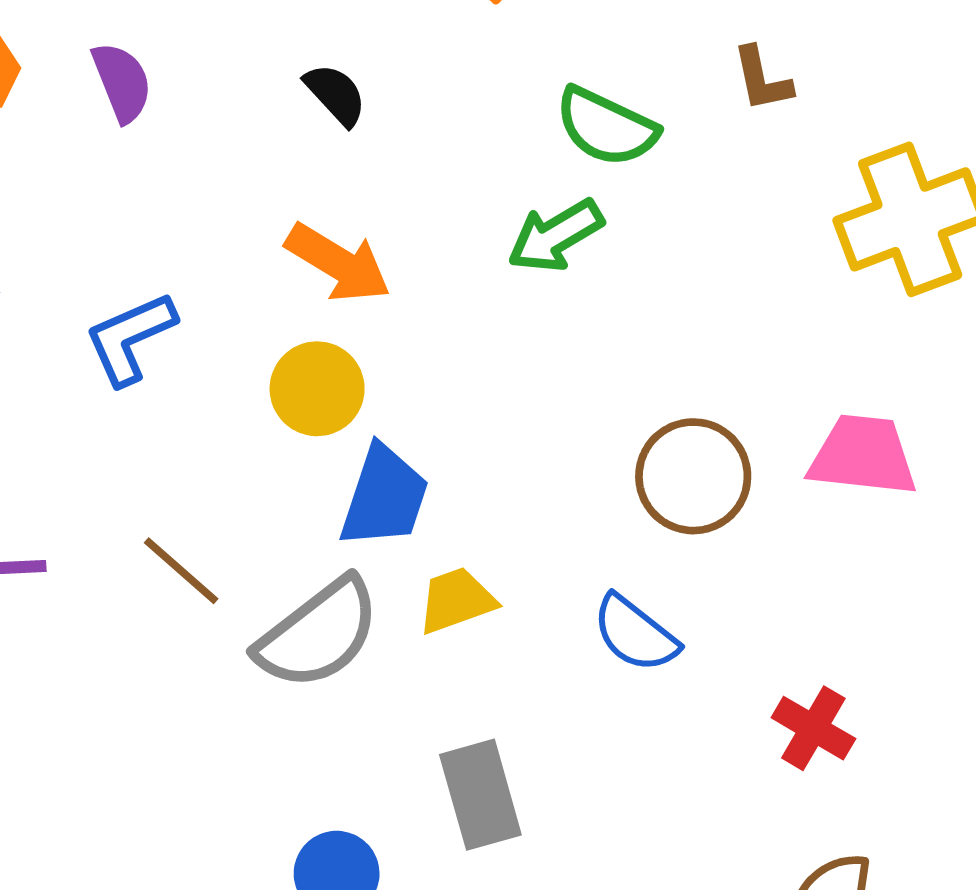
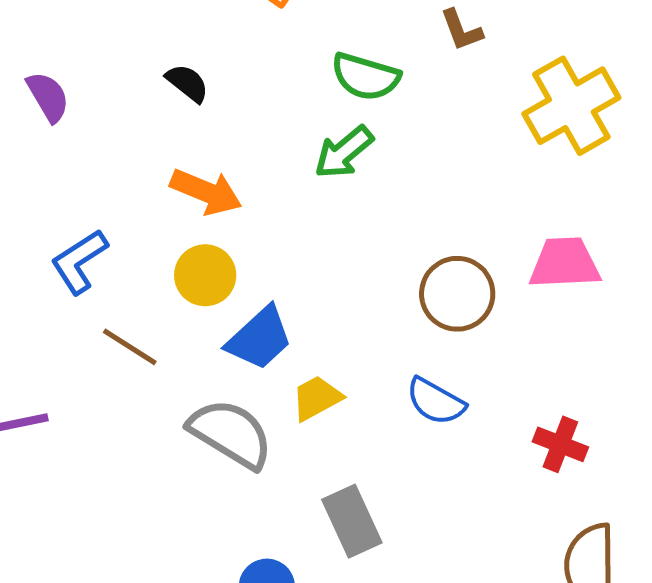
blue trapezoid: (384, 497) -> (260, 338), turned 38
brown line: (181, 571) -> (130, 347), moved
gray semicircle: (318, 634) -> (231, 434), turned -102

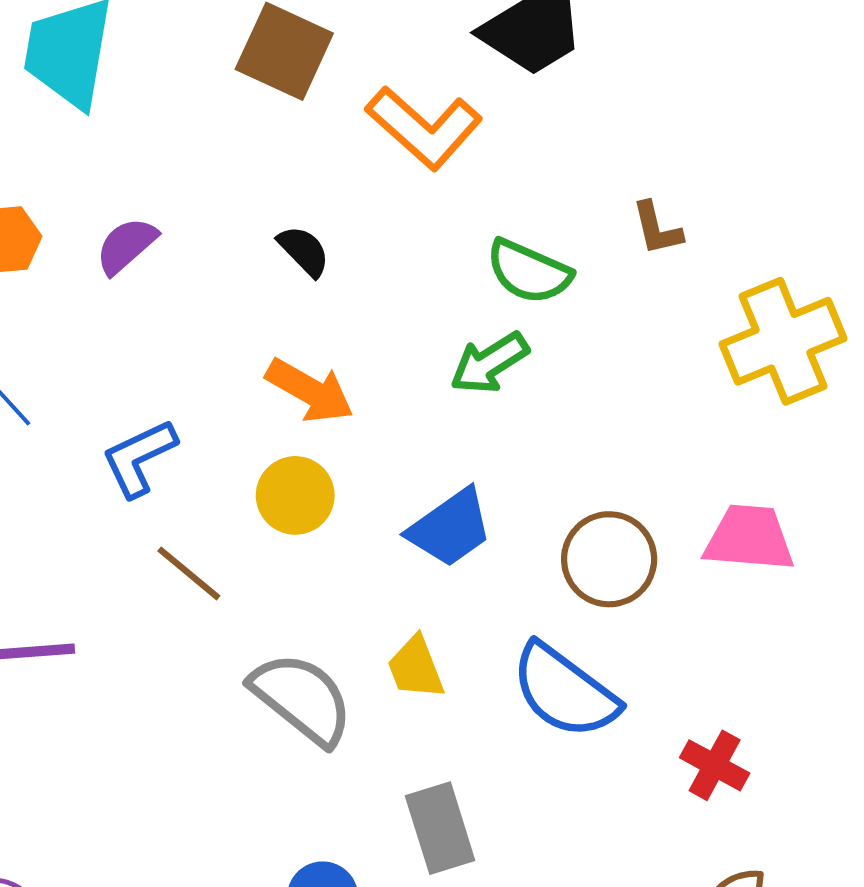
purple semicircle: (48, 97) -> (126, 246), turned -108
blue trapezoid: (260, 338) -> (450, 528), moved
yellow trapezoid: (317, 398) -> (416, 668), turned -90
blue semicircle: (436, 401) -> (565, 691), size x1.5

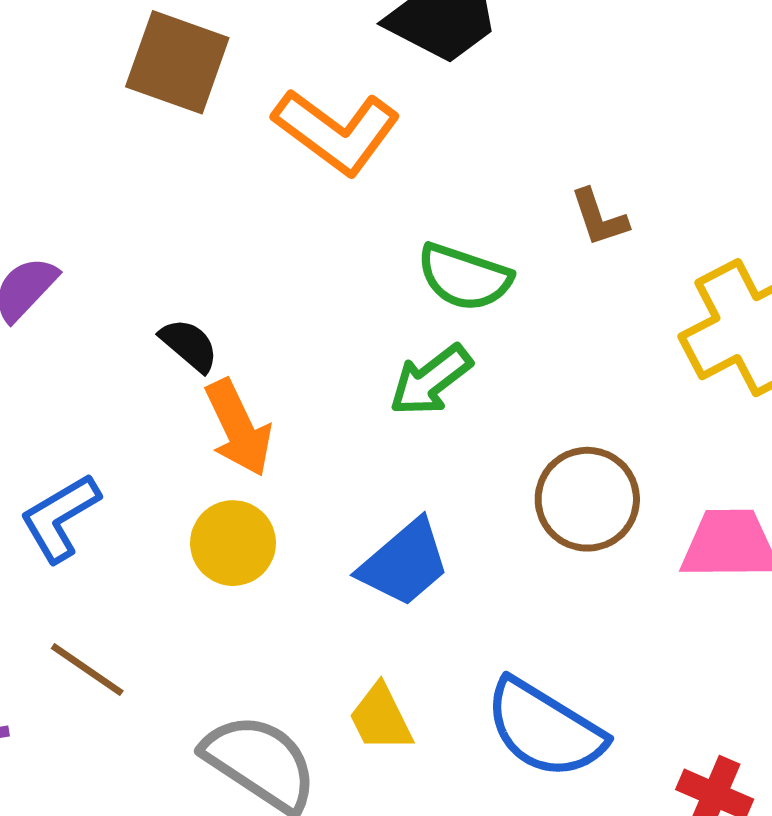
black semicircle: (304, 251) -> (189, 345), moved
orange arrow: (310, 391) -> (238, 428), turned 40
brown circle: (609, 559) -> (587, 499), moved
brown line: (189, 573) -> (87, 670), moved

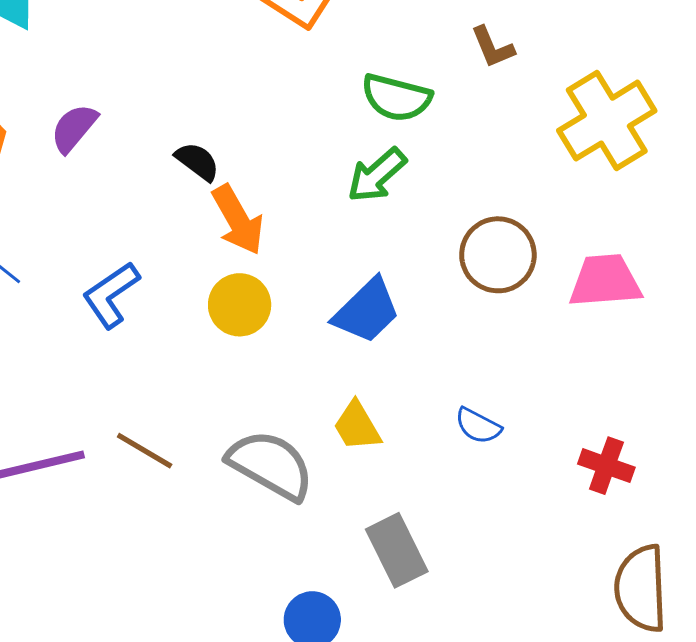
brown line: (87, 670) -> (145, 451), moved
blue semicircle: (545, 729) -> (478, 426), size x0.5

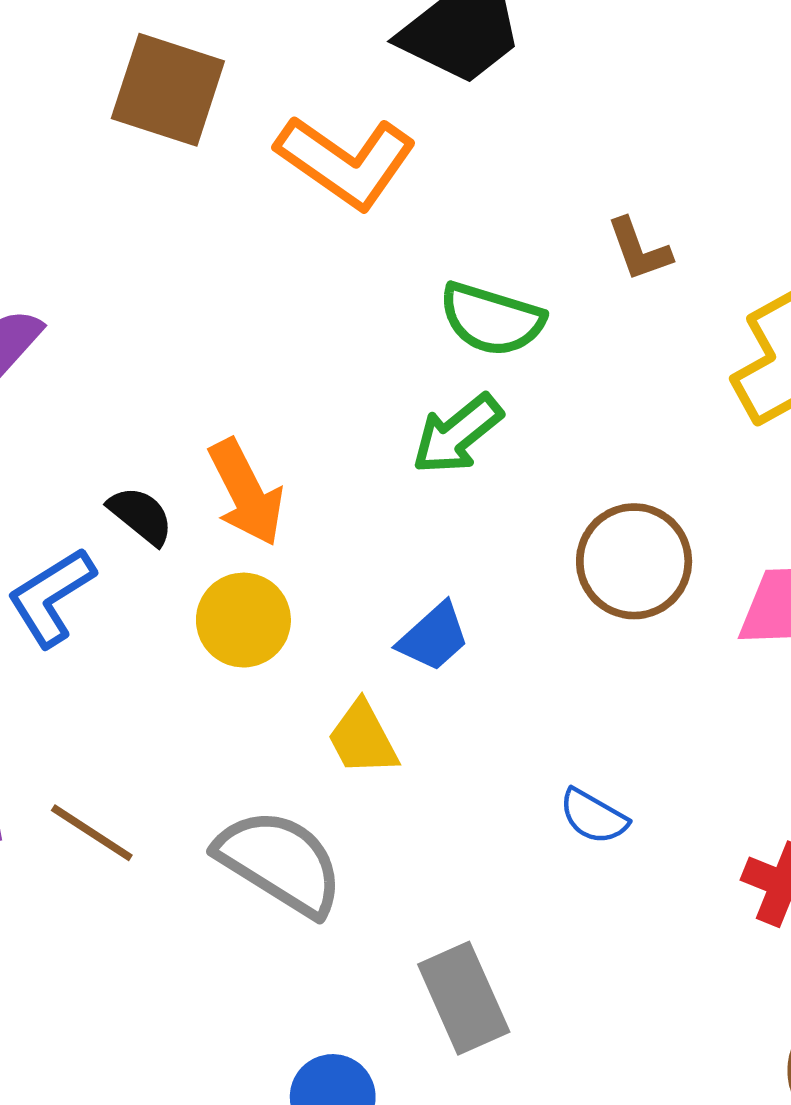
black semicircle: (197, 161) -> (141, 516), moved
blue trapezoid: (367, 311) -> (434, 637), size x0.7
yellow trapezoid: (357, 426) -> (363, 738), moved

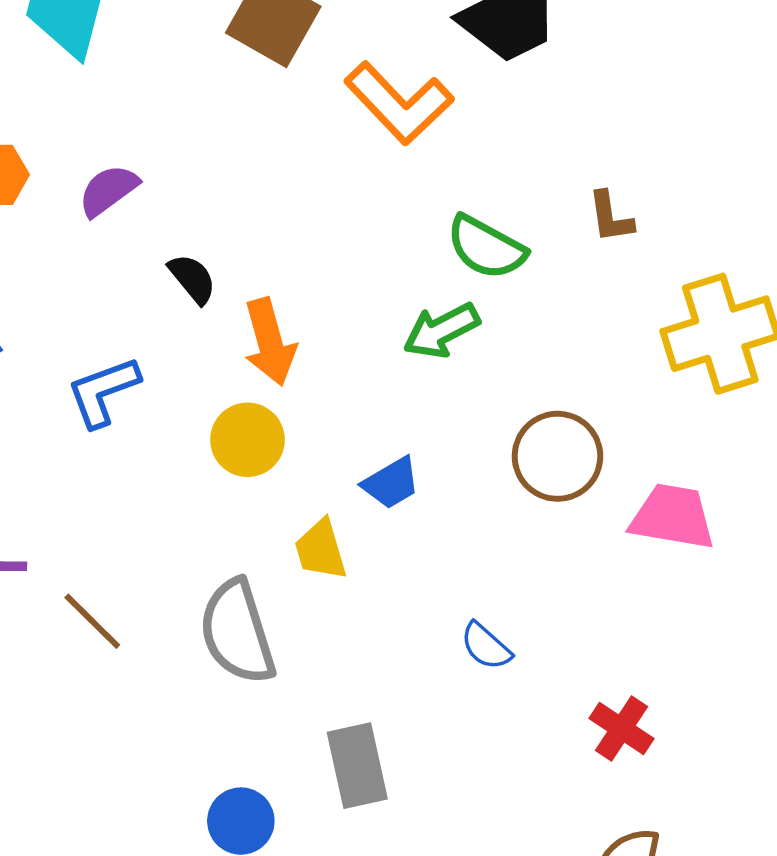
black semicircle: (141, 516) -> (192, 279), moved
brown line: (92, 833) -> (92, 621), moved
gray semicircle: (280, 862) -> (237, 632), turned -151

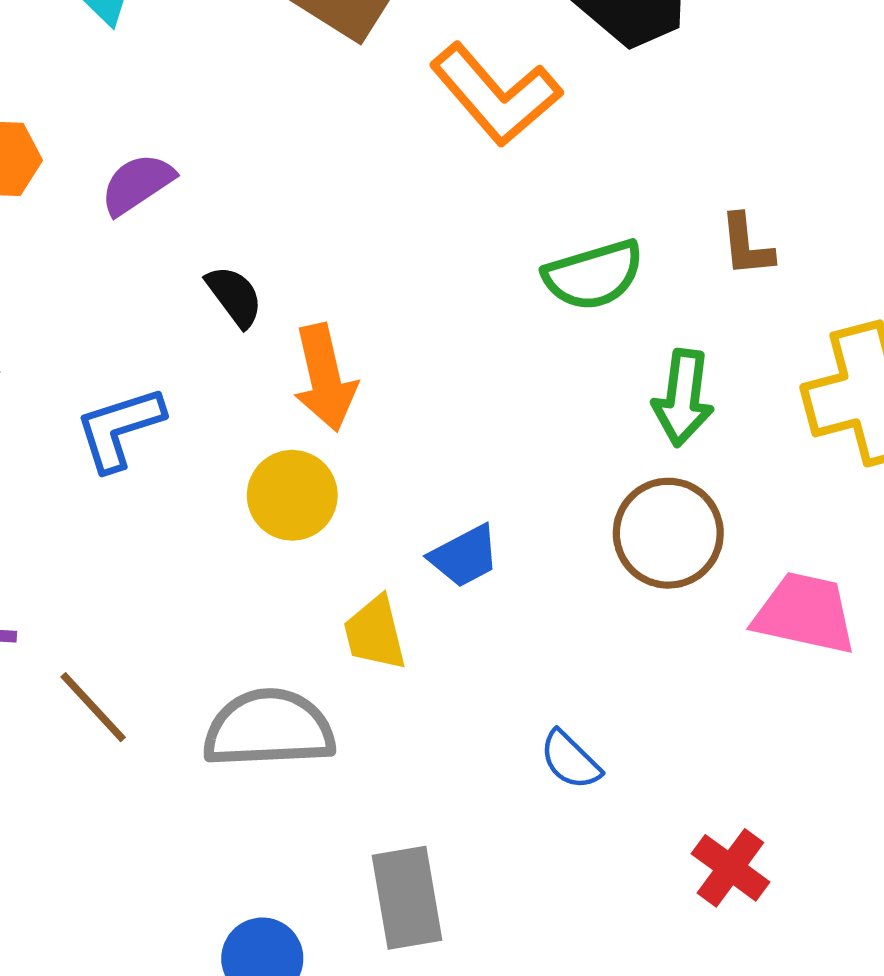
green semicircle: (486, 247) -> (593, 275), turned -48
green arrow: (441, 330) -> (683, 398), moved, turned -58
gray semicircle: (237, 632) -> (269, 728), turned 102

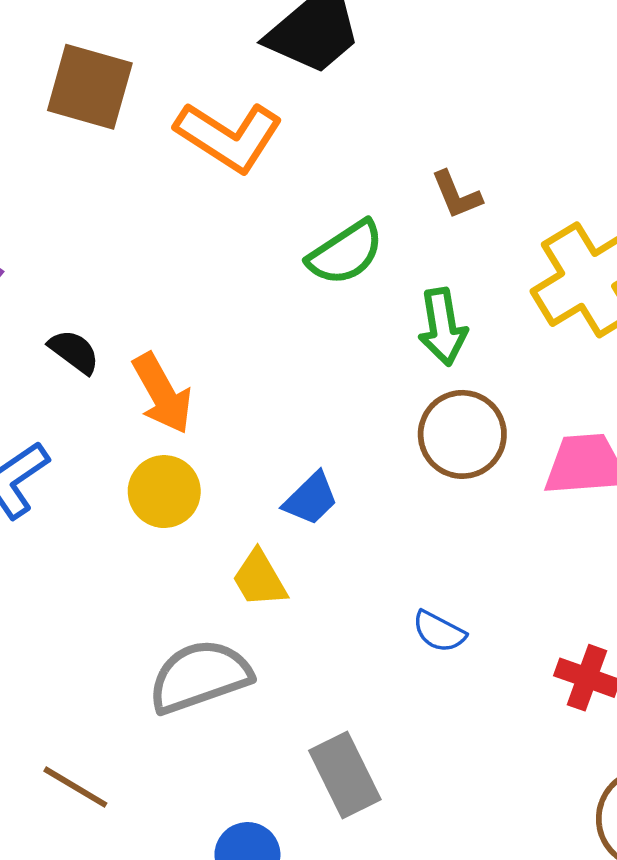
brown line: (93, 707) -> (75, 787), moved

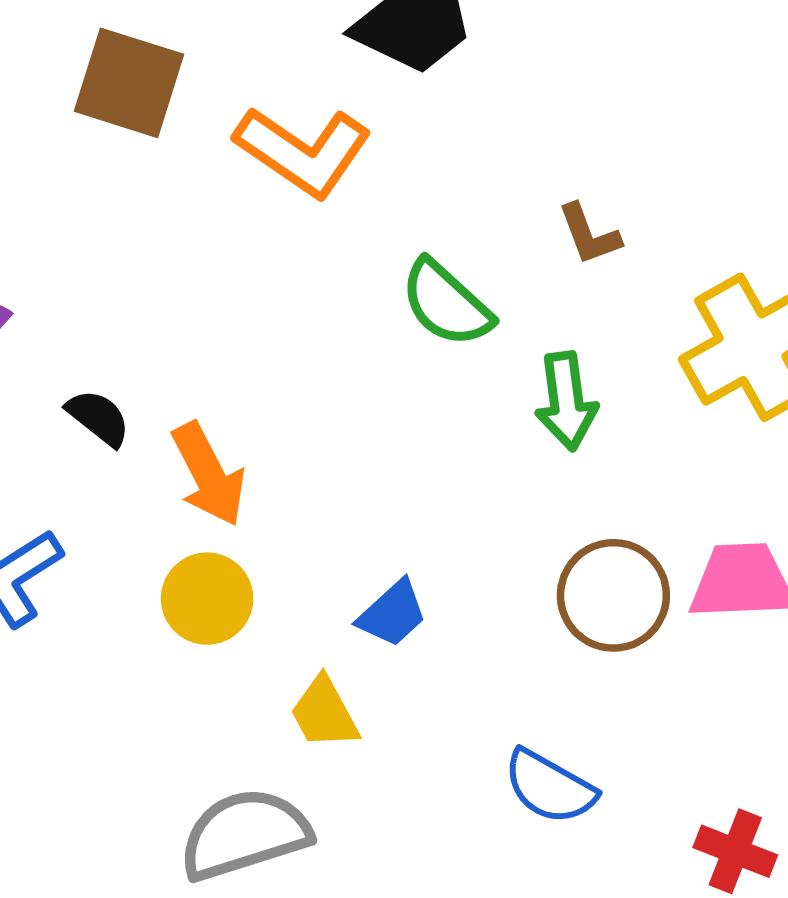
green semicircle: (346, 253) -> (446, 303), turned 74
brown circle: (462, 434) -> (613, 595), moved
blue semicircle: (439, 632) -> (550, 787), size x1.4

